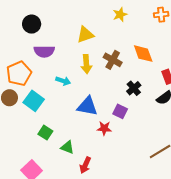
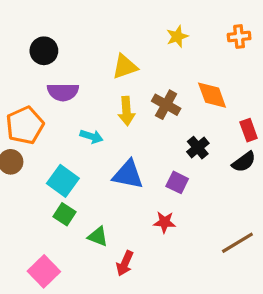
cyan square: (34, 101) -> (63, 181), moved
red star: (104, 128) -> (164, 222), moved

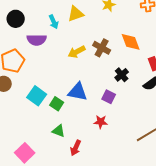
black circle: (44, 51) -> (16, 19), moved
yellow triangle: (125, 67) -> (76, 14), moved
yellow arrow: (126, 111) -> (77, 52), turned 66
cyan arrow: (92, 136) -> (54, 22), moved, turned 48
green square: (65, 214) -> (57, 104), moved

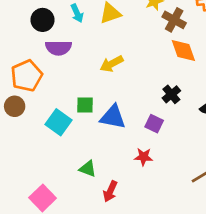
black circle: (16, 19) -> (43, 20), moved
cyan arrow: (54, 22) -> (77, 13), moved
brown cross: (102, 48) -> (174, 20), moved
green square: (57, 104) -> (85, 105), moved, turned -32

